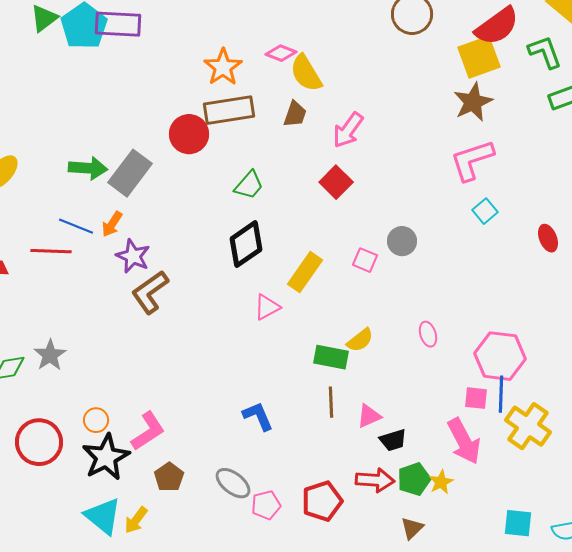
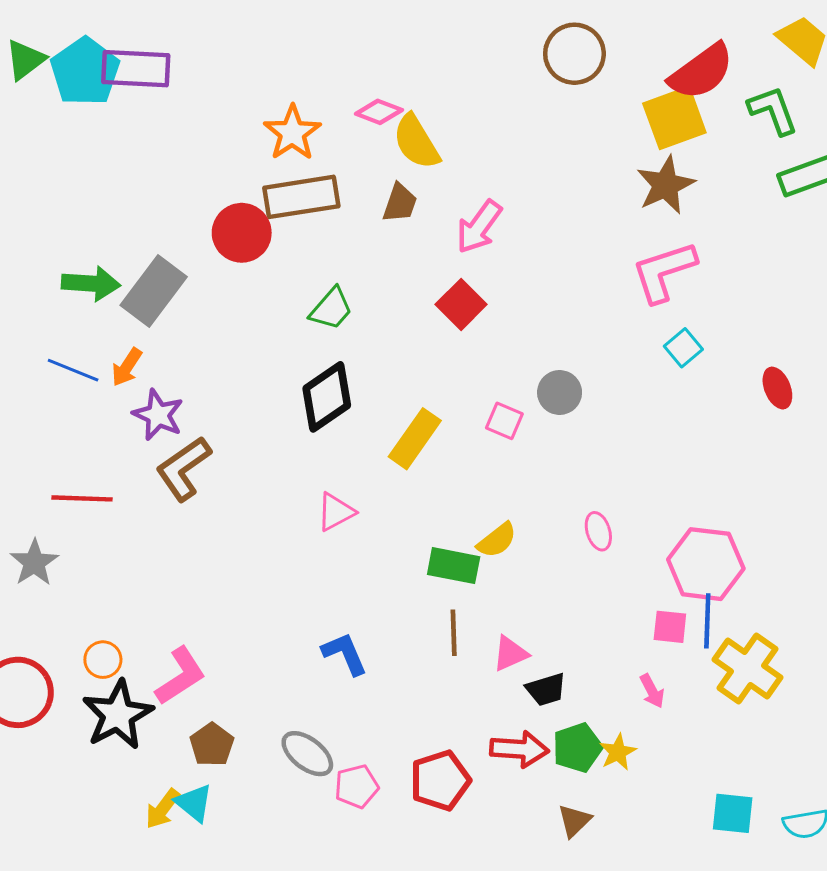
red line: (51, 251) -> (82, 498), moved
pink triangle: (267, 307) -> (336, 512), moved
pink arrow: (464, 441) -> (652, 691), size x0.5
cyan triangle: (103, 516) -> (194, 803), moved, size x0.7

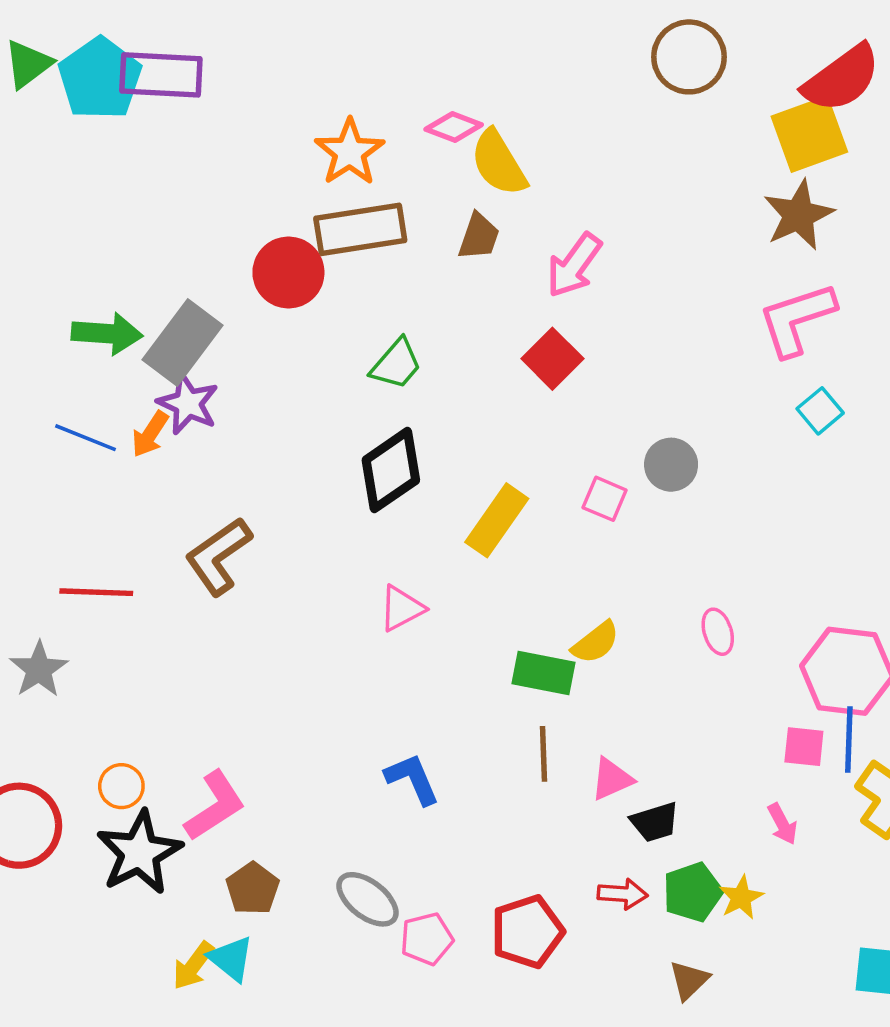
purple star: (158, 415) -> (188, 404), moved
red arrow: (519, 749) -> (623, 894), size x0.7

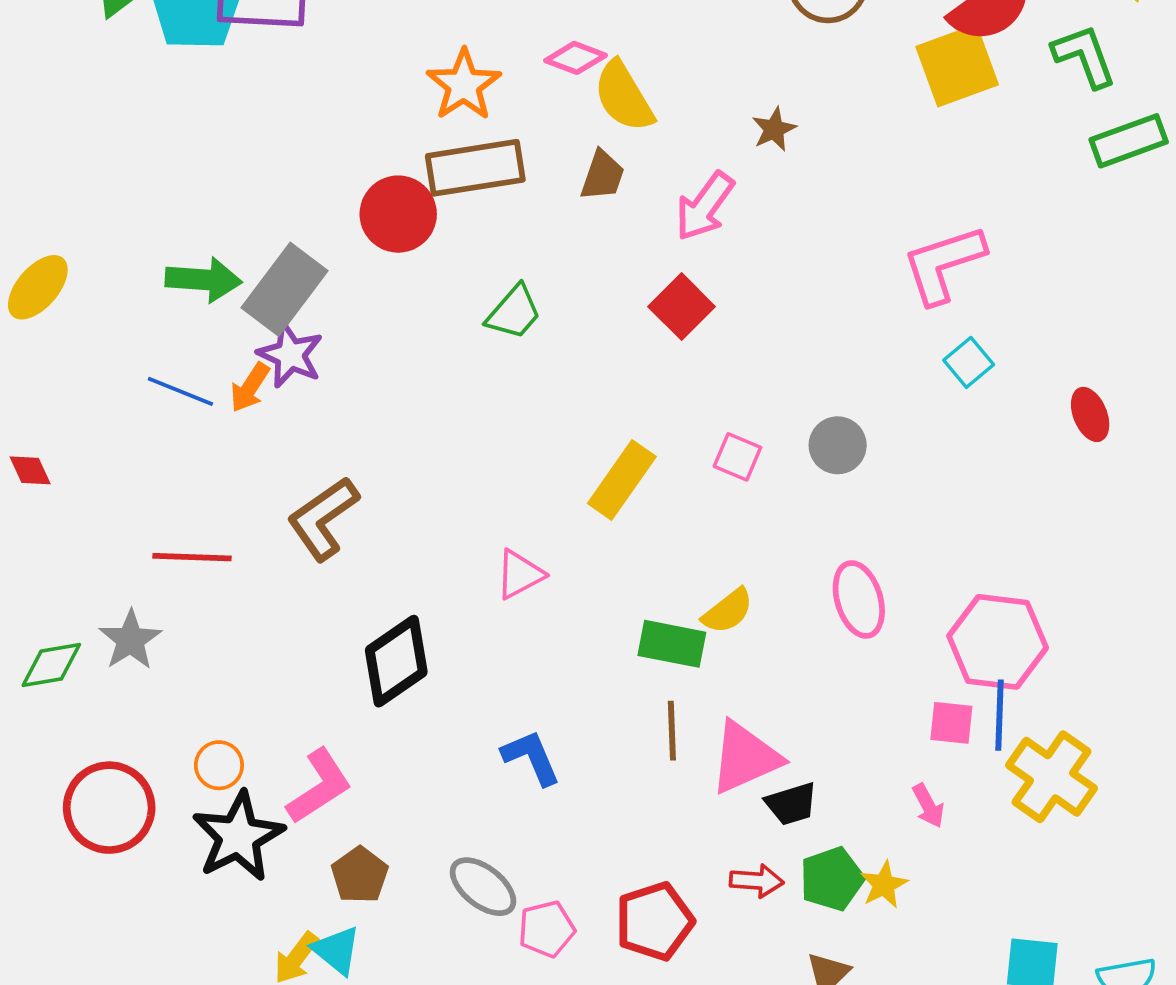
brown star: (799, 215) -> (774, 129), moved, size x0.6
gray circle: (671, 465) -> (838, 445), moved
black diamond: (391, 470) -> (396, 661), moved
pink ellipse: (718, 632) -> (859, 599), size x1.5
pink triangle: (612, 779) -> (745, 758), size x1.6

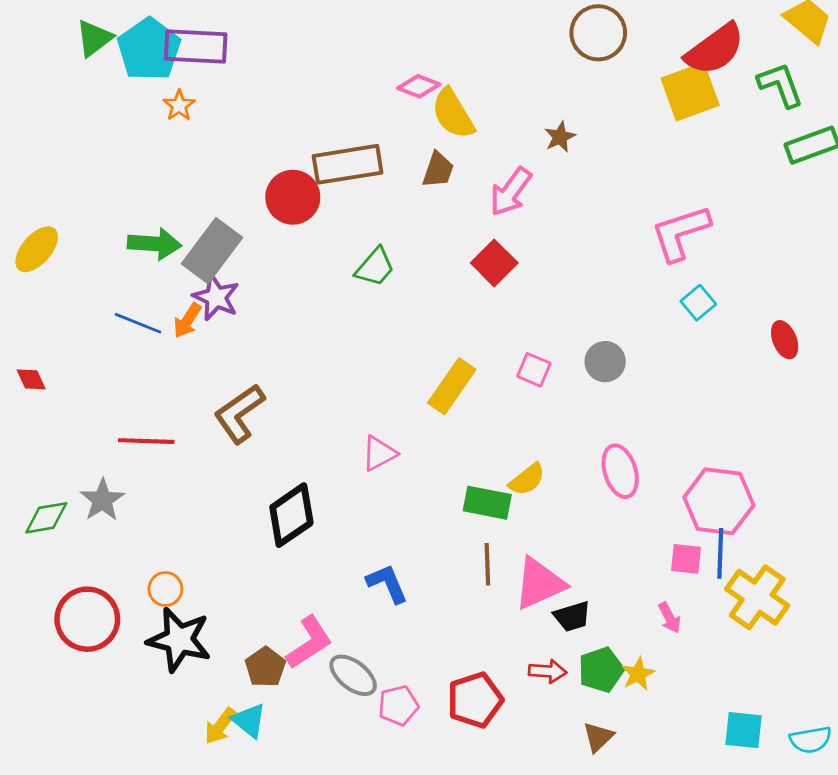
orange star: (464, 85) -> (179, 105), moved, size x0.6
pink L-shape: (319, 786) -> (309, 642), moved
black star: (238, 837) -> (179, 640), turned -30

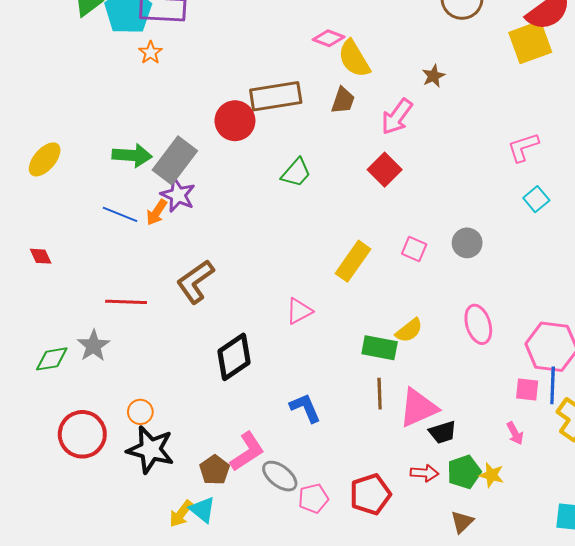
pink L-shape: (680, 233) -> (523, 147), size x0.7
yellow star: (638, 674) -> (492, 475), turned -30

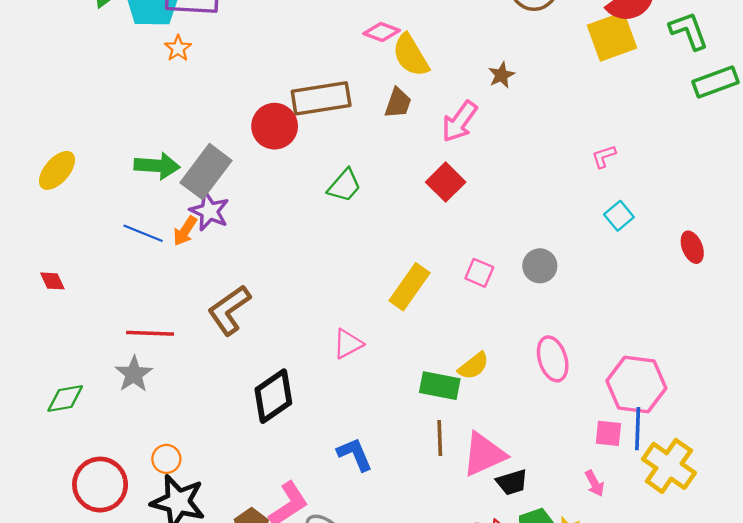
pink L-shape: (523, 147) -> (604, 156), size x0.7
gray star: (93, 346) -> (134, 374), moved

